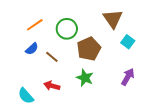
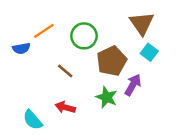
cyan square: (128, 42) -> (149, 52), moved
blue semicircle: (32, 49) -> (21, 48), moved, turned 32
purple arrow: (128, 77) -> (133, 85), moved

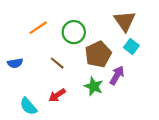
blue semicircle: (21, 48) -> (15, 63), moved
red arrow: (65, 107) -> (57, 95), turned -49

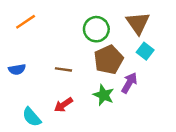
orange line: (38, 28) -> (26, 22), moved
green circle: (74, 32) -> (96, 29), moved
brown line: (57, 63) -> (63, 69), turned -32

